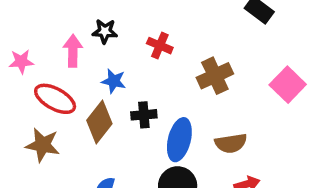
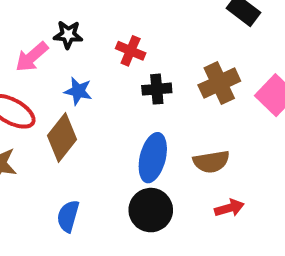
pink arrow: (73, 51) -> (32, 57), turned -132
brown cross: (215, 76) -> (219, 83), moved
black cross: (144, 115) -> (157, 89), moved

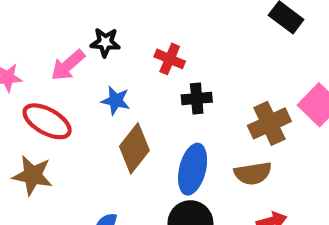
brown cross: (219, 83) -> (269, 123), moved
brown diamond: (62, 137) -> (134, 148), moved

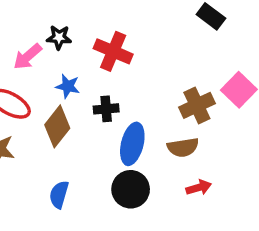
red cross: (170, 59) -> (113, 51), size x1.5
black cross: (197, 98) -> (106, 109), moved
brown diamond: (134, 148) -> (57, 126), moved

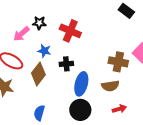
brown cross: (197, 105) -> (118, 62), turned 36

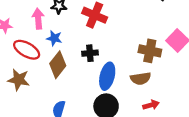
pink arrow: (21, 34) -> (38, 19), turned 126
blue star: (44, 51) -> (54, 38), moved

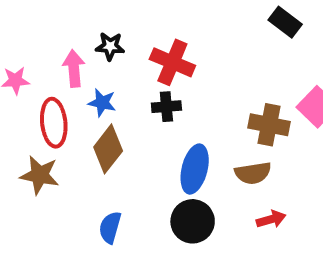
red ellipse: (27, 50) -> (54, 123), turned 55
black cross: (90, 53) -> (166, 107), moved

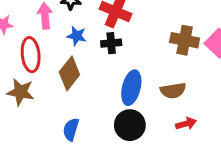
blue star: (102, 103) -> (77, 36), moved
brown cross: (269, 125) -> (185, 40), moved

